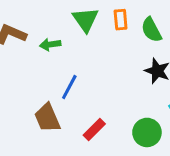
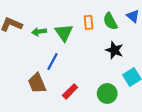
green triangle: (85, 20) -> (64, 33), moved
orange rectangle: (121, 20) -> (89, 22), moved

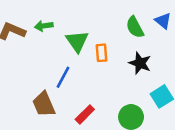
orange rectangle: (89, 22) -> (102, 53), moved
green arrow: (39, 32) -> (44, 26), moved

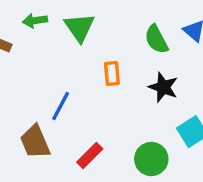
green arrow: (44, 26) -> (35, 21), moved
green triangle: (77, 41) -> (79, 27), moved

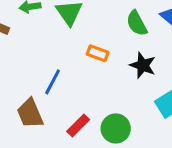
orange rectangle: (112, 74) -> (98, 53), turned -65
green circle: (151, 159) -> (116, 128), moved

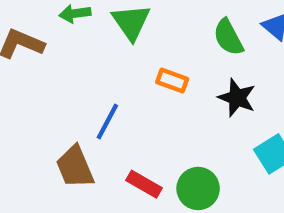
red rectangle: (78, 125) -> (144, 184), turned 75

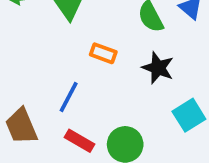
blue line: (107, 122) -> (69, 97), moved

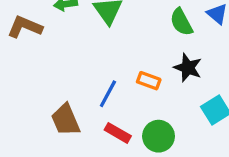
orange rectangle: (103, 53) -> (149, 81), moved

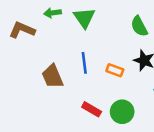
blue line: (108, 94) -> (84, 63), moved, turned -35
brown trapezoid: (66, 120) -> (53, 76), moved

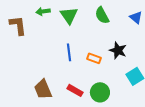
green semicircle: (139, 26) -> (102, 15), moved
brown L-shape: (22, 30) -> (18, 25), turned 60
brown trapezoid: (53, 76) -> (43, 89), moved

